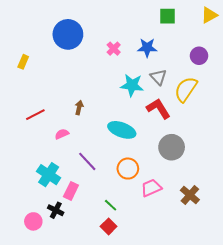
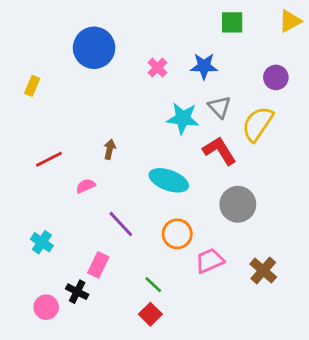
cyan cross: (49, 175) -> (42, 242), moved, size x0.7

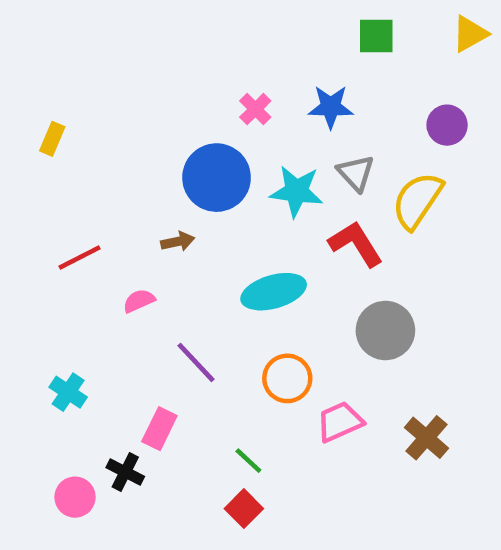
blue circle: (94, 48) -> (217, 178), moved
brown arrow: (110, 149) -> (178, 241), turned 66
cyan ellipse: (169, 180) -> (274, 292), turned -36

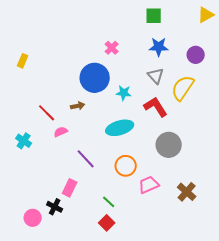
green square: (376, 36) -> (154, 16), moved
blue star: (331, 107) -> (159, 47), moved
cyan star: (296, 191) -> (124, 93), moved, size x0.7
red line: (80, 257) -> (47, 113), moved, turned 72
cyan cross: (68, 392) -> (24, 141), moved

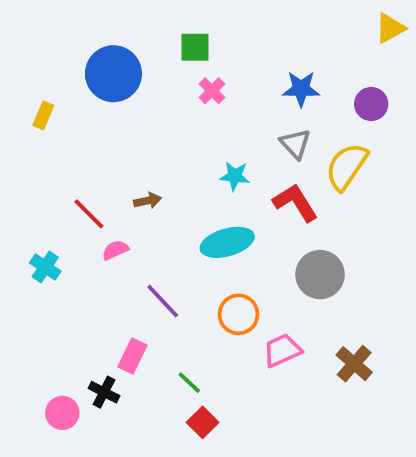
green square: (154, 16) -> (195, 47), moved
blue circle: (95, 78) -> (113, 74), moved
green line: (109, 202) -> (189, 383), moved

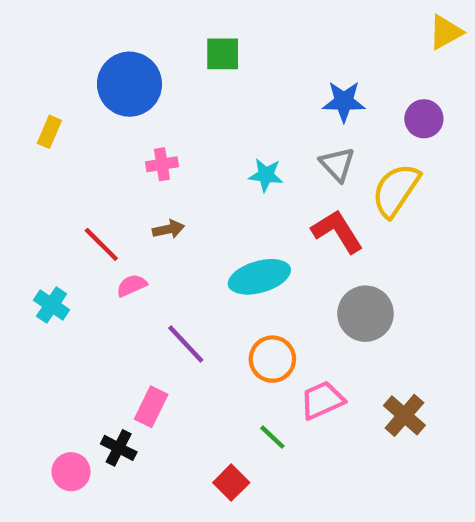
pink cross: (212, 91) -> (162, 164), moved, turned 36
cyan star: (235, 176) -> (266, 175), moved
green line: (189, 383) -> (272, 437), moved

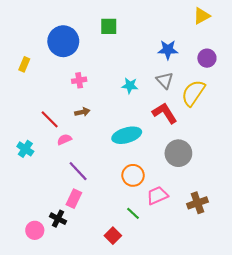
yellow triangle: (446, 32) -> (202, 16), moved
purple line: (186, 344) -> (78, 171), moved
brown cross: (404, 415) -> (197, 203), turned 30

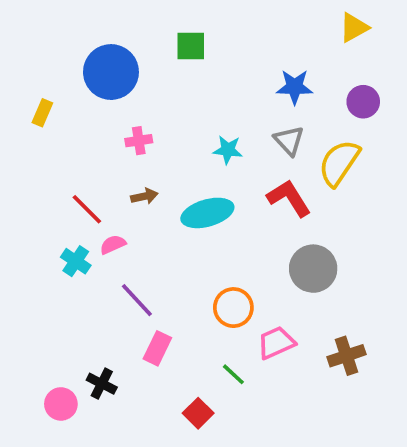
cyan ellipse: (127, 135) -> (207, 213), moved
cyan cross: (25, 149) -> (76, 261), moved
pink rectangle: (74, 199) -> (157, 348), moved

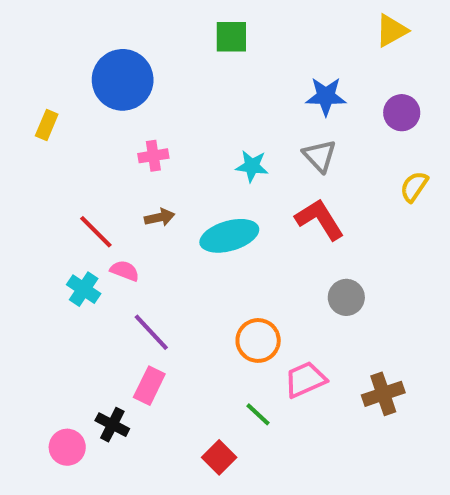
green square: (191, 46) -> (231, 37), moved
yellow semicircle: (339, 163) -> (414, 187), moved, size x0.6
pink semicircle: (113, 244) -> (125, 271), turned 45
gray circle: (313, 269) -> (346, 297), size x0.7
pink rectangle: (157, 348) -> (149, 386), moved

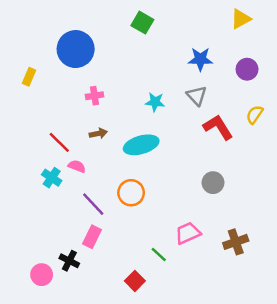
green square: (231, 37) -> (142, 23), turned 30
red L-shape: (320, 219) -> (218, 127), moved
orange circle: (258, 340) -> (131, 193), moved

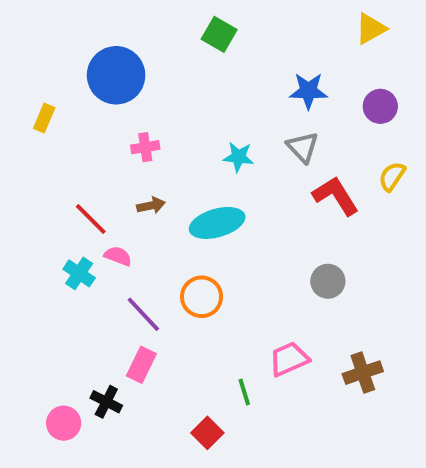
green line: (159, 254) -> (244, 392), turned 30

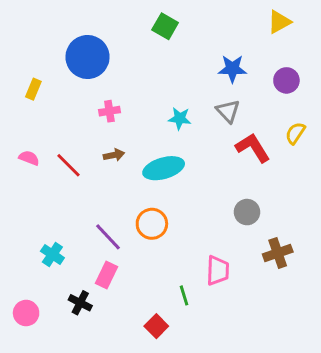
pink semicircle: (118, 256) -> (29, 158), moved
cyan cross: (79, 273) -> (52, 254), moved
pink trapezoid: (289, 359) -> (218, 271), turned 116
brown cross: (363, 373) -> (278, 253), moved
pink circle: (64, 423) -> (26, 313), moved

